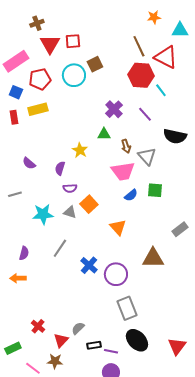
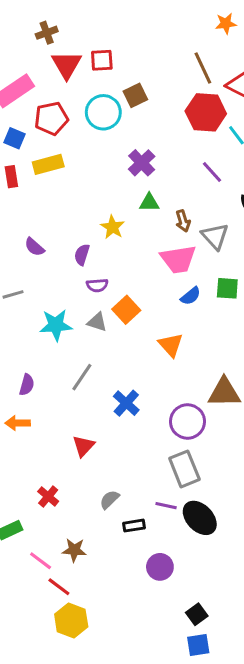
purple cross: (114, 109) -> (142, 163), moved
purple circle: (116, 274) -> (187, 421), moved
red triangle: (61, 340) -> (83, 446), moved
purple line: (111, 351) -> (166, 506), moved

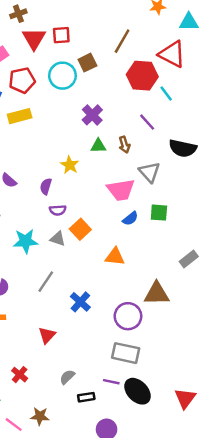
brown line: (203, 68) -> (122, 41), moved, turned 55
brown arrow: (183, 221) -> (124, 145), moved
orange triangle: (171, 345) -> (115, 257), turned -42
gray rectangle: (184, 469) -> (126, 353), turned -56

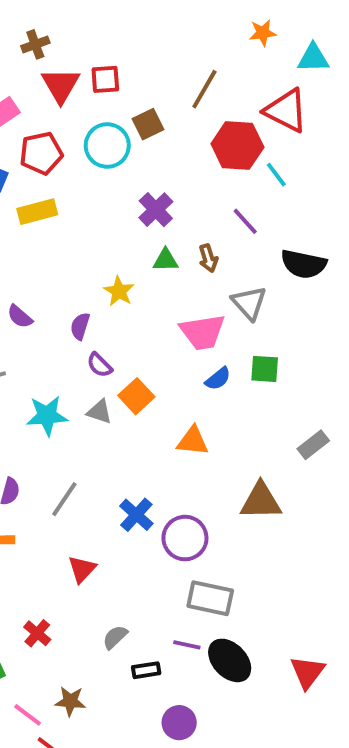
purple semicircle: (58, 210) -> (99, 365), turned 49
gray line: (46, 282) -> (64, 499), moved
purple circle: (128, 316) -> (185, 538), moved

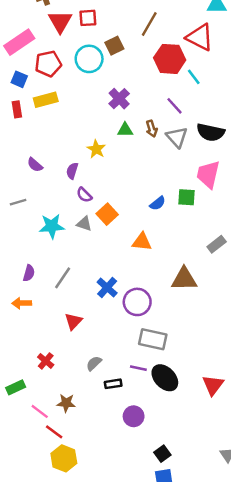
gray triangle: (249, 303) -> (177, 137), moved
pink trapezoid: (202, 332) -> (208, 174), moved, turned 112

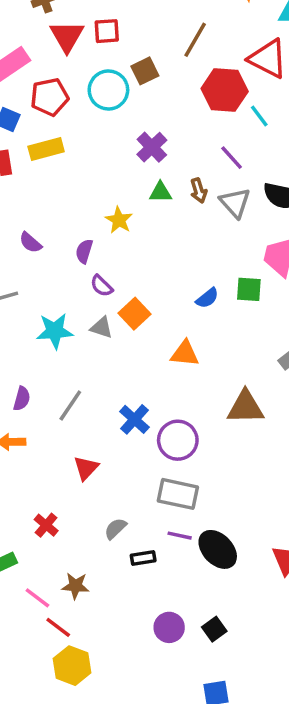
gray rectangle: (153, 339) -> (178, 494), moved
purple circle: (134, 416) -> (169, 627), moved
black square: (162, 454) -> (214, 629), moved

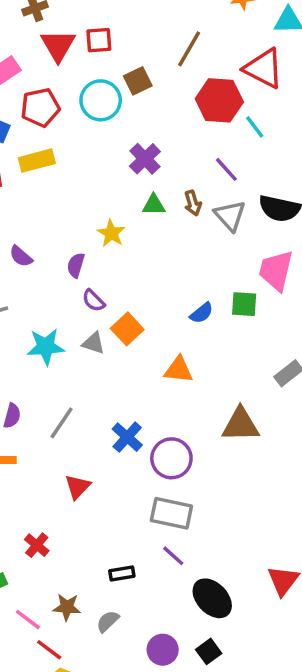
gray semicircle: (115, 529) -> (108, 621), moved
purple line: (180, 536) -> (173, 556), turned 30
black ellipse: (218, 549) -> (212, 598), moved
black rectangle: (143, 558) -> (122, 573), moved

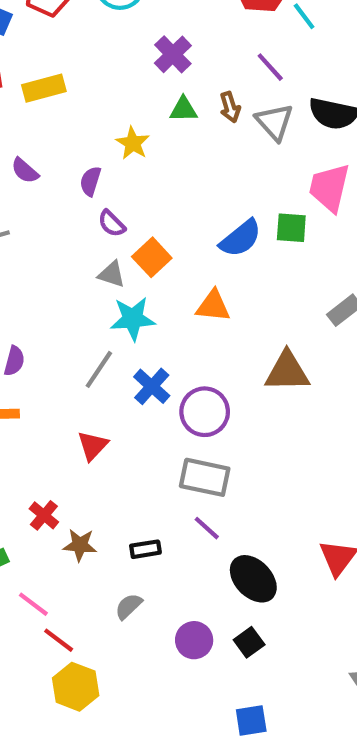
yellow rectangle: (37, 161) -> (44, 88), moved
blue semicircle: (202, 313) -> (241, 238), size x1.5
cyan star: (46, 347) -> (133, 319), moved
gray line: (62, 423) -> (99, 369), moved
brown star: (67, 607) -> (80, 545), moved

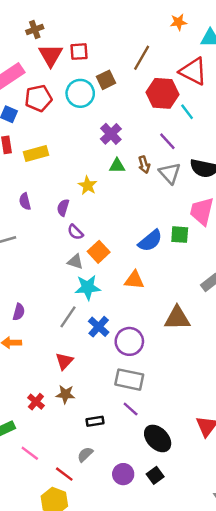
purple semicircle: (25, 171) -> (25, 201), turned 35
brown star: (80, 545) -> (65, 394), moved
red line: (59, 640) -> (64, 474), moved

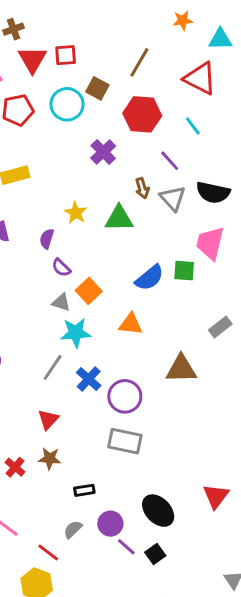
brown square: (106, 80) -> (97, 88), turned -36
red hexagon: (162, 93) -> (142, 114), moved
green triangle: (117, 166) -> (119, 219), moved, size x1.5
purple line: (131, 409) -> (126, 547), moved
purple circle: (123, 474) -> (110, 524), moved

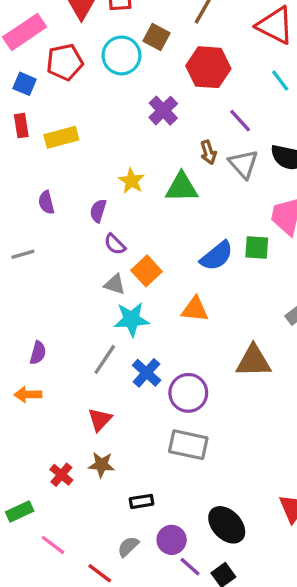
cyan line: (193, 126) -> (280, 81), moved

